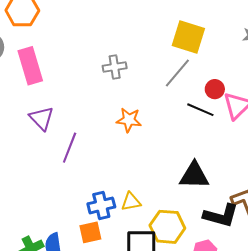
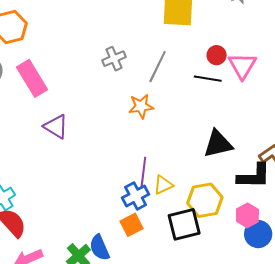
gray line: (177, 73) -> (158, 67), moved
purple line: (70, 148) -> (143, 173), moved

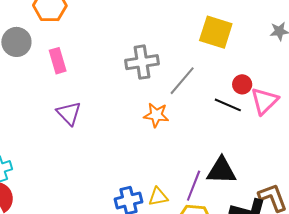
gray cross: (114, 59) -> (142, 62), size x1.4
pink rectangle: (32, 78) -> (58, 61), size x0.7
purple line: (143, 173) -> (194, 186), moved

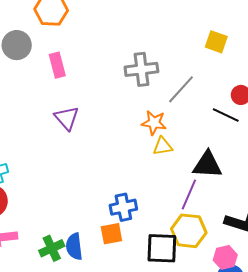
yellow square: (216, 32) -> (216, 42), size x0.7
black triangle: (221, 171) -> (207, 165), moved
yellow triangle: (158, 197) -> (163, 146), moved

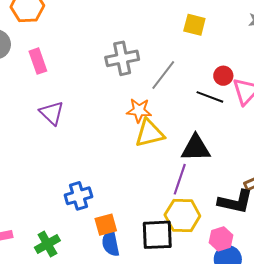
yellow triangle: (163, 146) -> (150, 133), size x1.5
blue cross: (123, 207) -> (78, 196), moved
blue semicircle: (74, 246) -> (111, 243), moved

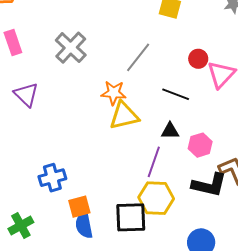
gray cross: (122, 58) -> (71, 48), moved, turned -36
black line: (210, 97) -> (176, 94), moved
black triangle: (196, 148) -> (170, 131), size x0.6
pink hexagon: (221, 239) -> (200, 145), moved

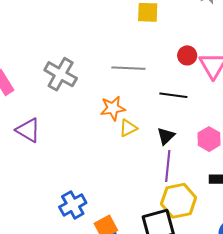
gray line: (138, 57) -> (128, 68), turned 68
yellow triangle: (124, 116) -> (128, 128), size x0.6
black triangle: (170, 131) -> (166, 136), moved, turned -30

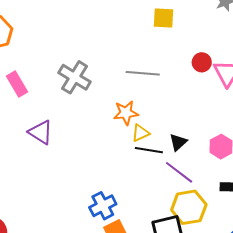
black line: (173, 95) -> (149, 150), moved
purple line: (168, 166) -> (179, 172), turned -60
blue cross: (73, 205) -> (103, 206), moved

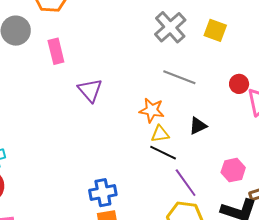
gray cross: (75, 77) -> (170, 27), moved
purple triangle: (41, 132) -> (90, 90), moved
black triangle: (178, 142) -> (198, 126), moved

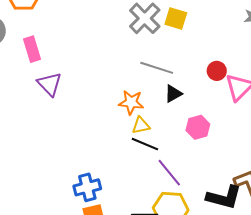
yellow square: (215, 30) -> (176, 18), moved
purple triangle: (90, 90) -> (50, 84), moved
black triangle: (198, 126) -> (173, 94), moved
pink hexagon: (233, 170) -> (198, 127), moved

